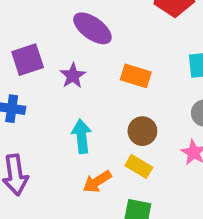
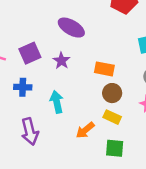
orange rectangle: (136, 76) -> (104, 69), moved
cyan arrow: (82, 136) -> (57, 102), moved

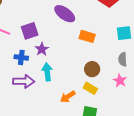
purple star: (61, 61) -> (42, 49), moved
orange rectangle: (104, 69) -> (87, 36), moved
purple arrow: (30, 132) -> (24, 81), moved, turned -80

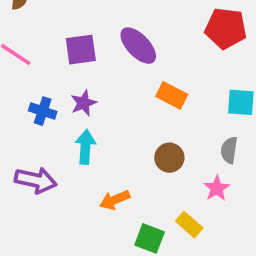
purple square: (30, 31) -> (81, 50), moved
purple arrow: (24, 81) -> (36, 180), moved
yellow rectangle: (90, 88) -> (189, 225), moved

